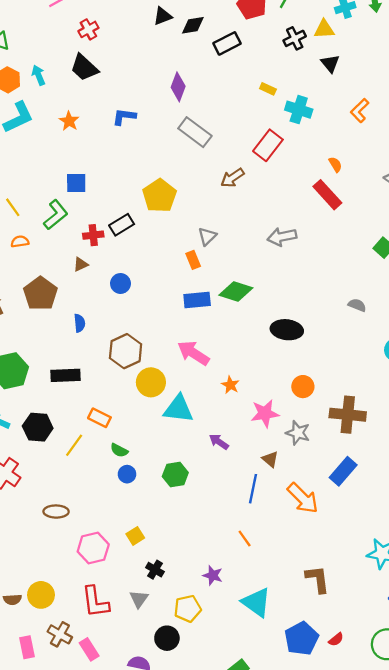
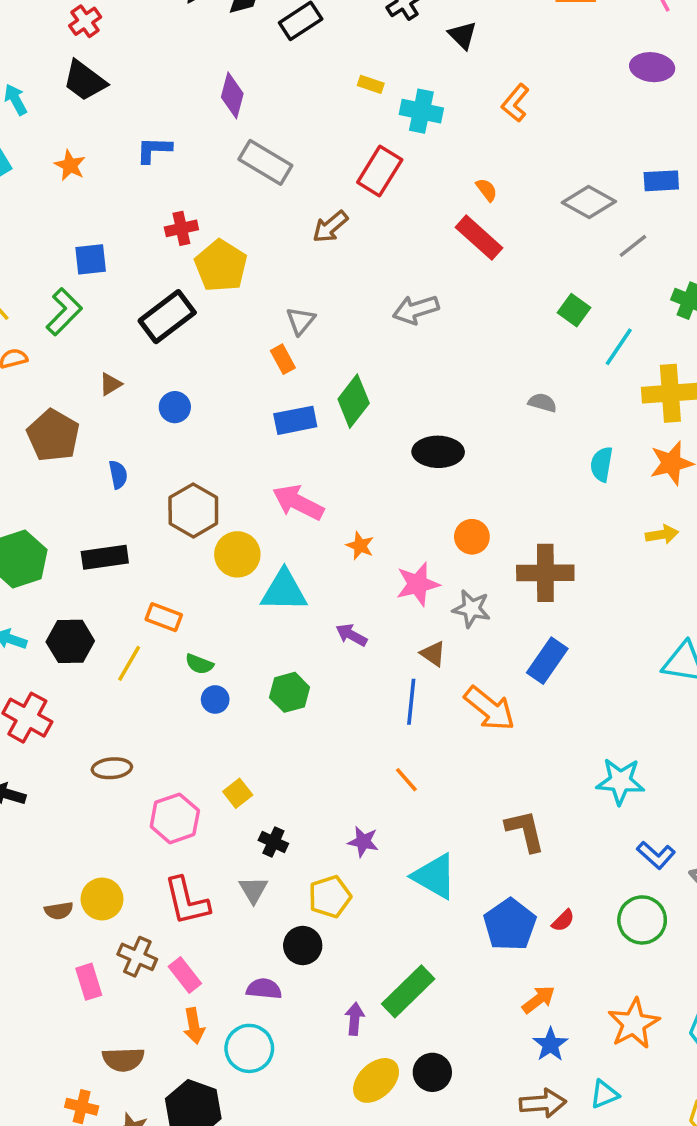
black rectangle: (122, 225) -> (167, 317), size x1.4
red cross: (93, 235) -> (181, 228), moved
green diamond: (236, 292) -> (354, 401), turned -64

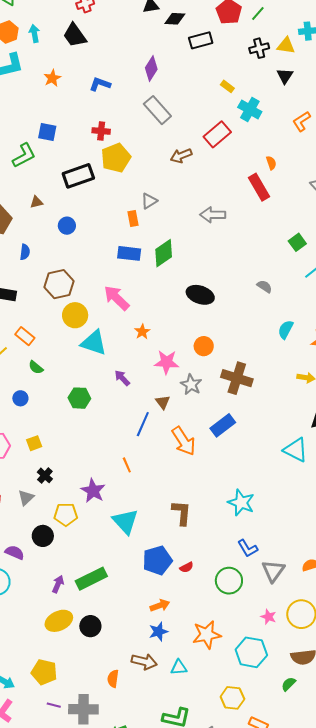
blue circle: (215, 699) -> (20, 398), moved
purple star: (363, 842) -> (93, 491), size x1.4

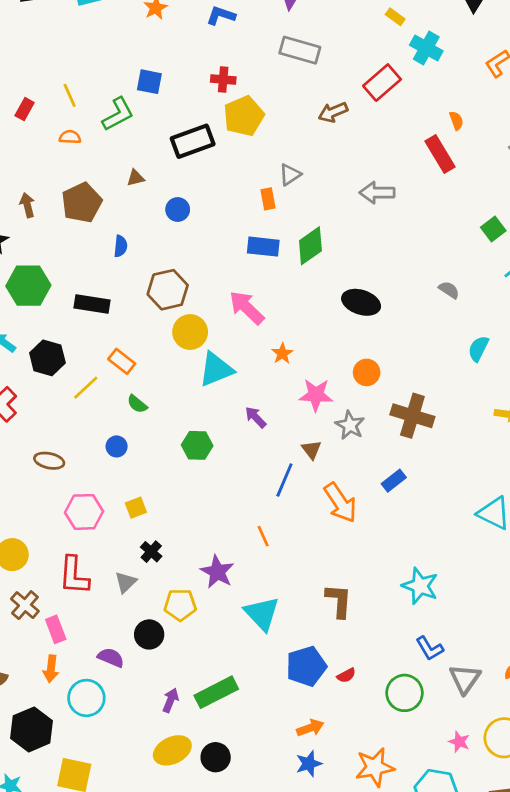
gray rectangle: (157, 110) -> (300, 50), turned -32
cyan triangle: (94, 343) -> (216, 369), turned -40
blue rectangle: (223, 425) -> (394, 481), size x0.7

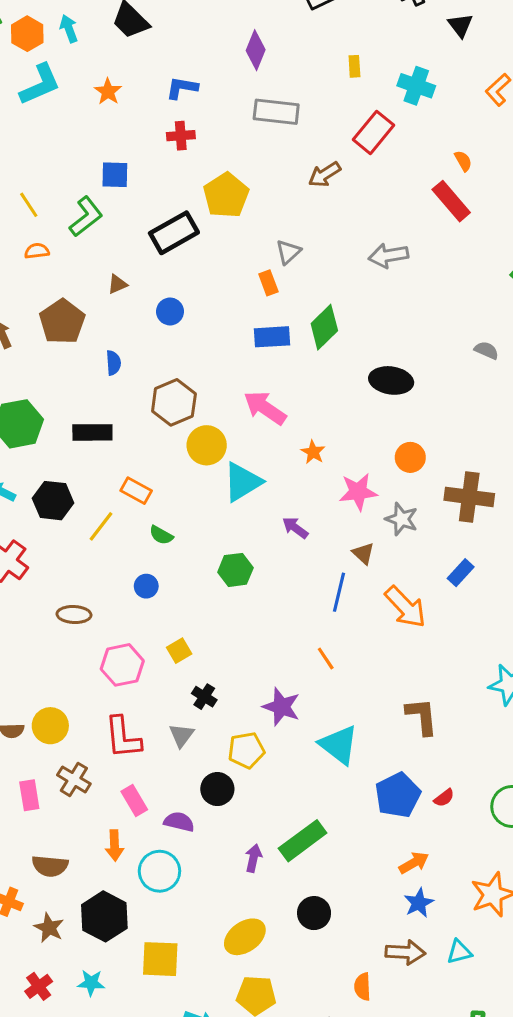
yellow rectangle: (395, 17) -> (354, 66), moved, turned 60
red cross: (223, 80) -> (181, 136), moved
pink rectangle: (56, 629) -> (134, 801), moved
yellow ellipse: (172, 750) -> (245, 937), moved

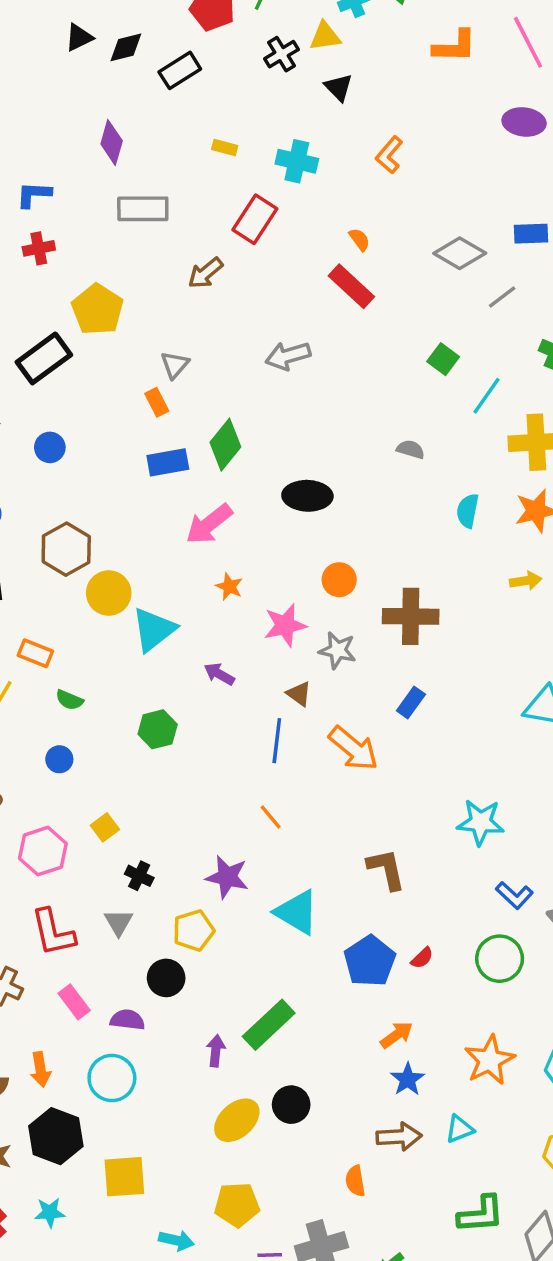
yellow rectangle: (354, 66) -> (225, 147), turned -65
pink arrow: (265, 408) -> (209, 524), moved, turned -66
orange arrow: (115, 845) -> (40, 1069), moved
yellow ellipse: (245, 937) -> (237, 1120), moved

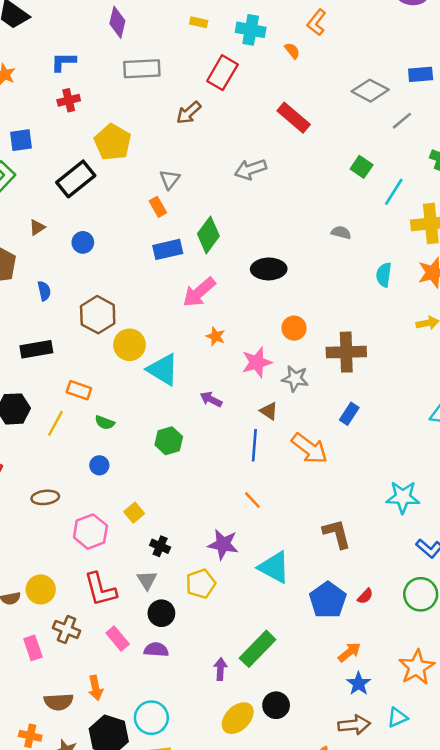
orange semicircle: (359, 239) -> (292, 51), moved
cyan triangle: (154, 630) -> (163, 369), turned -48
black circle: (166, 978) -> (161, 613), moved
cyan circle: (112, 1078) -> (151, 718), moved

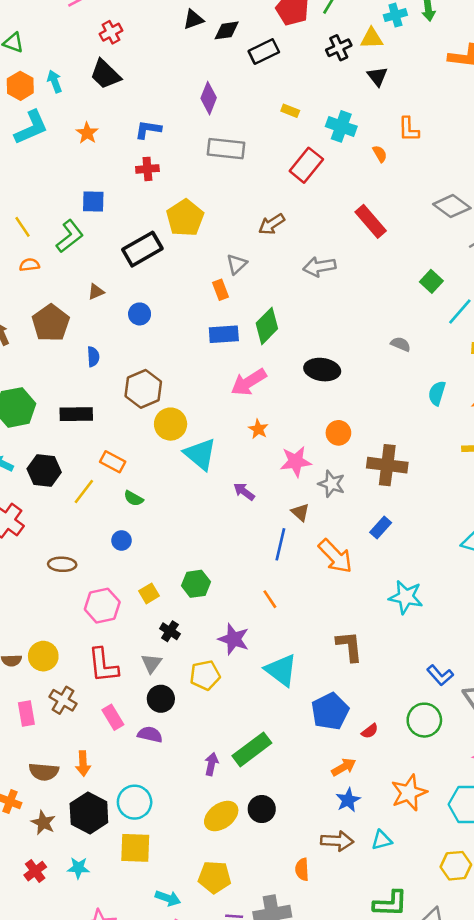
orange L-shape: (317, 22) -> (409, 129), turned -48
brown arrow: (189, 113) -> (272, 224), moved
green hexagon: (169, 441) -> (196, 584), moved
cyan star: (403, 497) -> (406, 597), moved
red semicircle: (365, 596) -> (370, 731), moved

